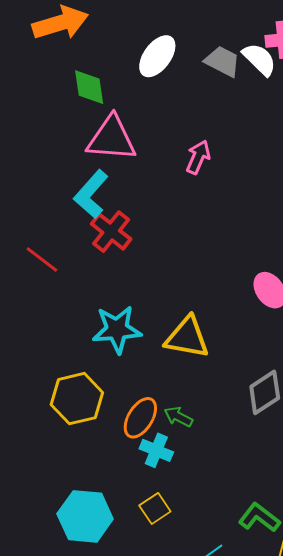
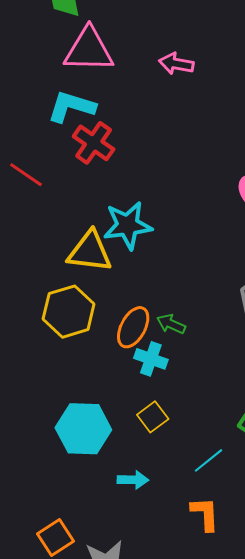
pink arrow: (198, 157) -> (176, 64), turned -100
cyan L-shape: (91, 194) -> (71, 107), turned 69
cyan star: (117, 329) -> (128, 225), moved
yellow triangle: (187, 337) -> (90, 252), moved

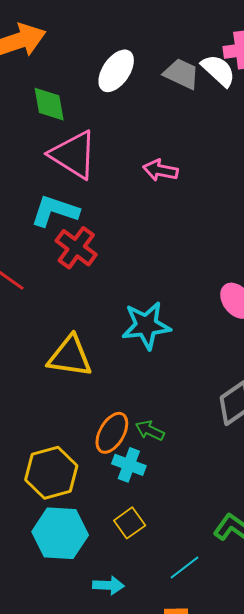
pink triangle: (89, 50) -> (73, 155), turned 30
cyan star: (128, 225) -> (146, 325), moved
yellow hexagon: (69, 312) -> (51, 473), moved

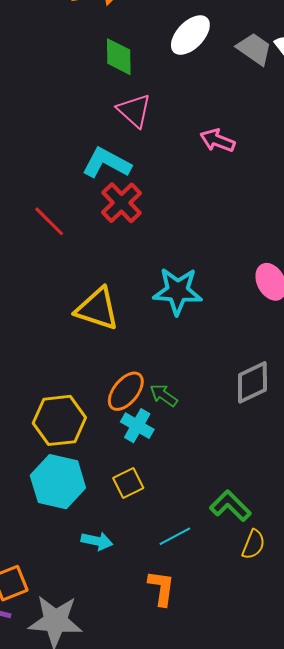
pink triangle: (73, 155) -> (134, 111), size x0.7

